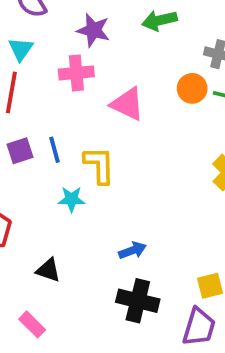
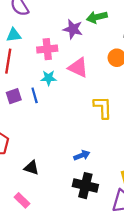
purple star: (93, 30) -> (73, 29), moved
cyan triangle: (21, 49) -> (14, 35), turned 49
yellow L-shape: (99, 165) -> (103, 107), moved
cyan star: (71, 199) -> (49, 78), moved

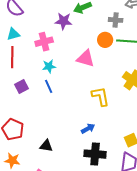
pink triangle: (78, 68) -> (85, 58), moved
blue line: (35, 95) -> (49, 86), moved
yellow L-shape: (103, 107) -> (101, 96), moved

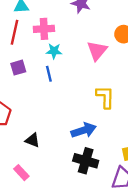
pink cross: (44, 42) -> (44, 29), moved
pink triangle: (85, 58) -> (97, 51), turned 42
blue arrow: (88, 128) -> (84, 130), size x1.5

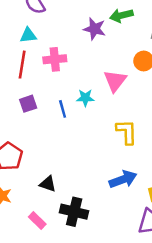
cyan star: (54, 51) -> (85, 98), moved
blue arrow: (84, 130) -> (123, 179), moved
black cross: (86, 161) -> (74, 212), moved

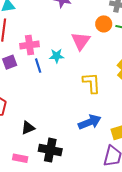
pink cross: (55, 59) -> (30, 45), moved
black triangle: (48, 184) -> (28, 128), turned -40
pink rectangle: (37, 220) -> (20, 158), turned -32

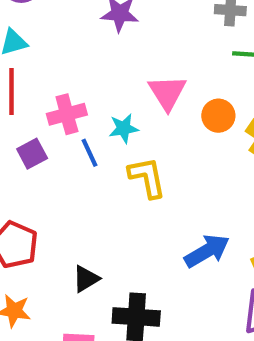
orange circle: (104, 24) -> (218, 116), moved
yellow L-shape: (92, 83) -> (147, 177), moved

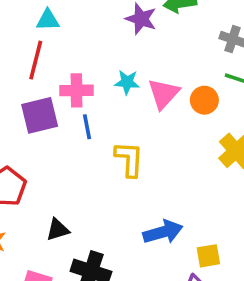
orange circle: (218, 116) -> (204, 100), moved
cyan star: (124, 128) -> (127, 82), moved
purple square: (32, 154) -> (40, 115), size x1.5

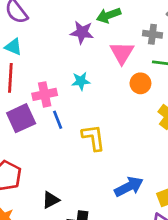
cyan triangle: (48, 20) -> (13, 47), turned 36
pink triangle: (164, 94) -> (122, 53), moved

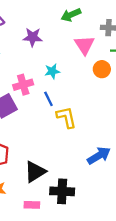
purple star: (82, 32) -> (33, 37), moved
blue line: (58, 120) -> (48, 99), moved
black triangle: (51, 200) -> (35, 172), size x1.5

